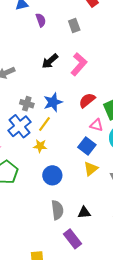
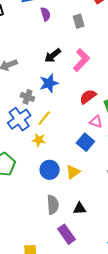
blue star: (53, 102) -> (49, 83), moved
yellow triangle: (91, 169) -> (73, 172), moved

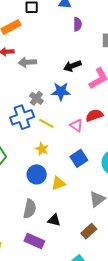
yellow line: (44, 118) -> (46, 123), turned 63
pink triangle: (96, 122) -> (76, 125), moved
yellow star: (39, 140) -> (42, 149), moved
purple rectangle: (67, 234) -> (34, 241), turned -48

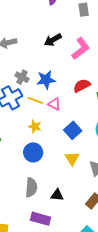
blue star: (61, 91) -> (46, 80), moved
pink triangle: (76, 125) -> (54, 104), moved
yellow triangle: (58, 183) -> (72, 158), moved, turned -35

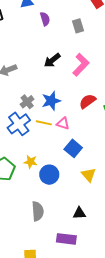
gray cross: (22, 77) -> (27, 102), turned 32
yellow star: (35, 126) -> (31, 162), moved
blue square: (73, 130) -> (73, 148), moved
gray semicircle: (31, 187) -> (38, 211), moved

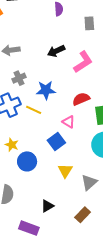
gray cross: (27, 102) -> (19, 78), moved
pink triangle: (63, 123) -> (69, 122), moved
black triangle: (79, 213) -> (47, 206), turned -40

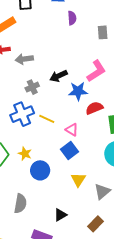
black arrow: (56, 51) -> (59, 76), moved
blue star: (46, 90) -> (78, 91), moved
pink triangle: (69, 122) -> (72, 130), moved

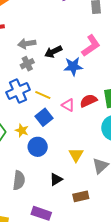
gray arrow: (24, 59) -> (27, 44), moved
red semicircle: (94, 108) -> (88, 101), moved
blue square: (69, 151) -> (44, 117), moved
black triangle: (60, 215) -> (56, 179), moved
brown rectangle: (96, 224) -> (81, 196), moved, turned 35

